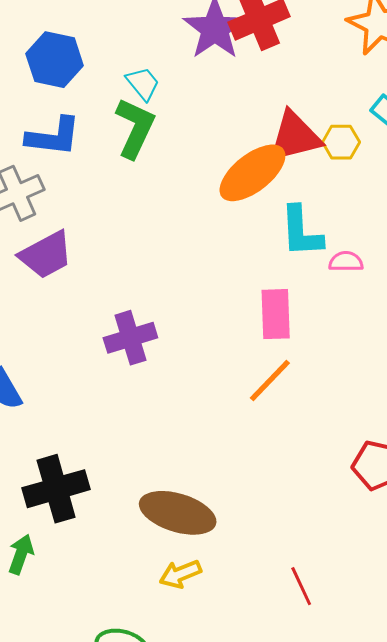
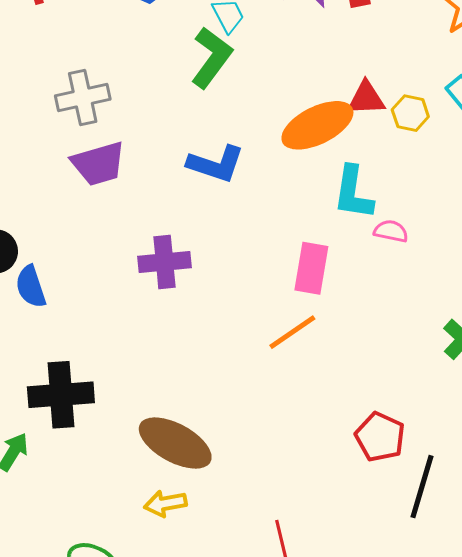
blue L-shape: (53, 137) -> (216, 164), moved
red triangle: (295, 137) -> (366, 98), size x0.7

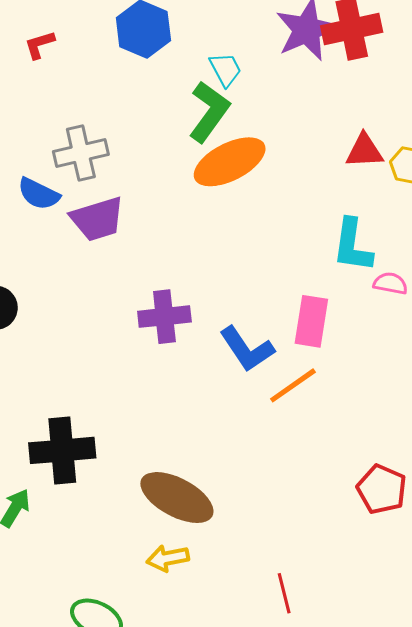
orange ellipse: (317, 125) -> (230, 162), moved
blue L-shape: (216, 164) -> (247, 349), moved, turned 38
blue semicircle: (31, 287) -> (39, 194), moved, turned -45

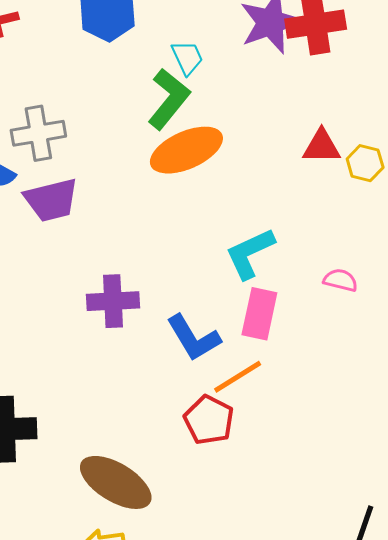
cyan L-shape: (352, 245) -> (250, 253), moved, turned 54
red pentagon: (382, 489) -> (209, 420), moved

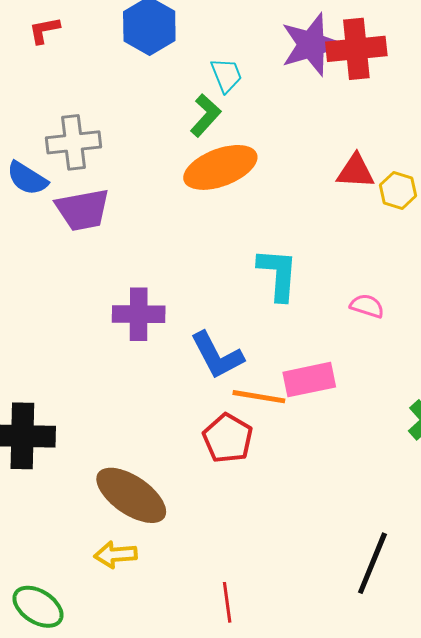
green L-shape: (169, 99) -> (206, 115), size x0.7
cyan L-shape: (250, 253) -> (278, 274), turned 116
pink rectangle: (259, 314) -> (309, 380), moved, turned 63
orange line: (238, 377) -> (259, 397), turned 38

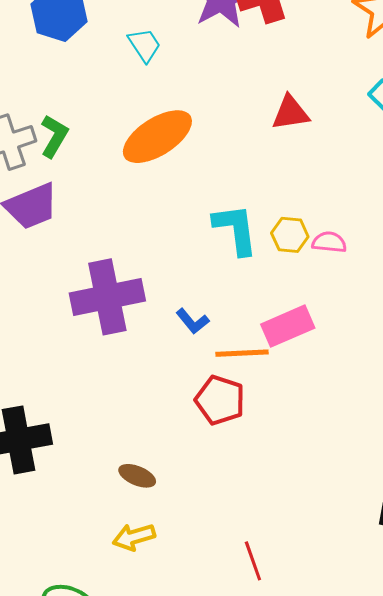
green L-shape: (206, 115) -> (54, 136), moved
yellow hexagon: (398, 190) -> (290, 235), moved
purple cross: (139, 314) -> (107, 297), size x1.4
blue L-shape: (217, 355) -> (192, 321), size x0.6
brown ellipse: (131, 495) -> (137, 476), size x0.5

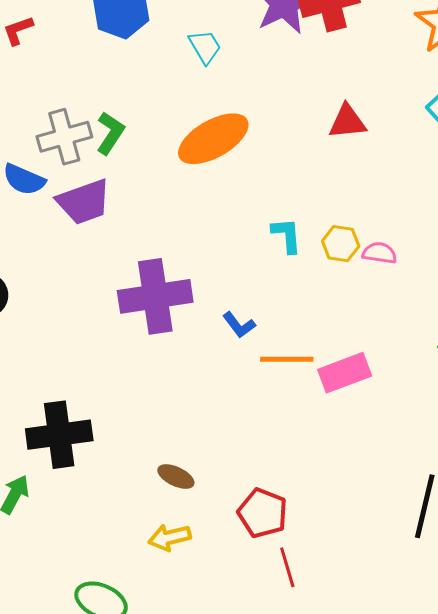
cyan L-shape: (236, 229) -> (287, 235), size x0.7
pink rectangle: (288, 326) -> (345, 373), moved
red pentagon: (220, 400) -> (263, 513), moved

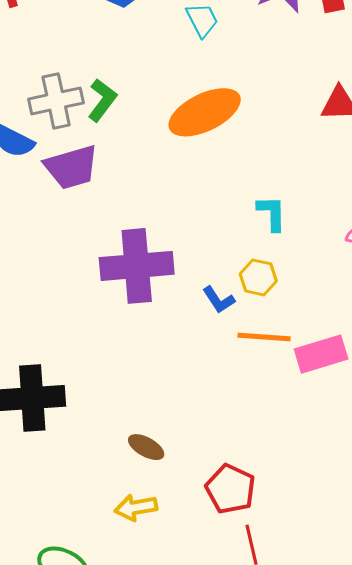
yellow hexagon: (341, 244) -> (258, 277), moved

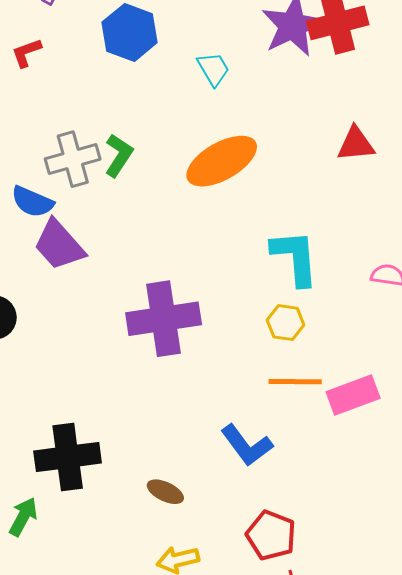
purple trapezoid: (71, 167) -> (59, 245), moved, turned 68
cyan L-shape: (272, 213) -> (295, 258), size x1.6
blue L-shape: (219, 300) -> (247, 445), moved, size x1.6
brown ellipse: (146, 447) -> (165, 492), moved

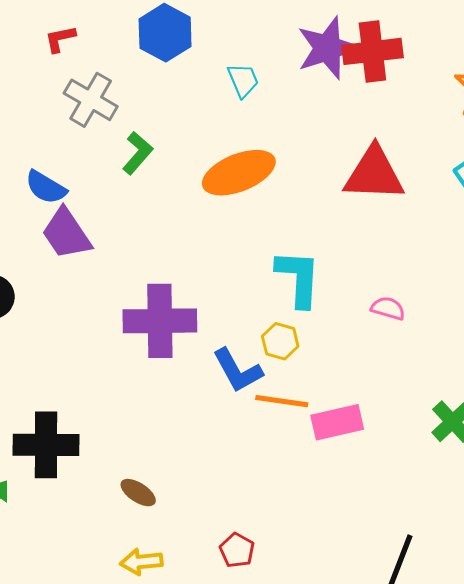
red triangle: (356, 144) -> (374, 174), size x1.6
gray cross: (73, 159) -> (91, 100), moved, turned 38
blue L-shape: (247, 445) -> (238, 370), moved
red pentagon: (271, 535) -> (237, 550), size x0.7

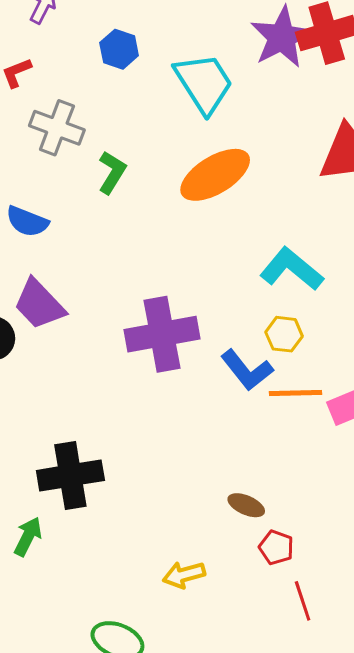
blue hexagon: (165, 33) -> (119, 49), size x0.7
cyan trapezoid: (243, 80) -> (204, 83), size x1.8
purple trapezoid: (66, 234) -> (39, 304), moved
cyan L-shape: (298, 278) -> (291, 269), turned -44
brown ellipse: (138, 493) -> (246, 505), moved

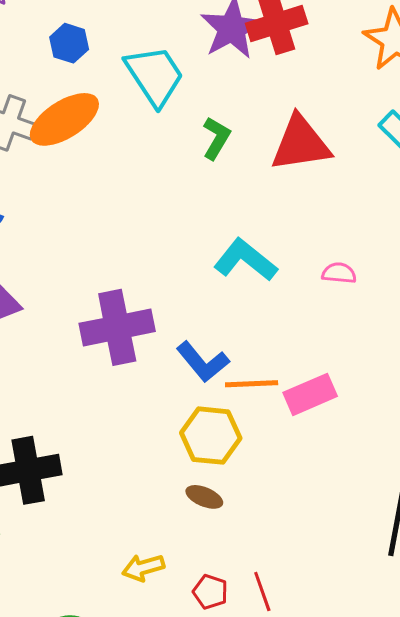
green L-shape: (112, 172) -> (216, 138), moved
orange ellipse: (215, 175) -> (64, 119), moved
yellow hexagon: (284, 334) -> (211, 436), moved, size x1.6
red pentagon: (276, 547) -> (210, 592), moved

